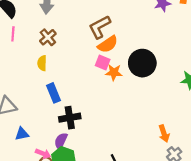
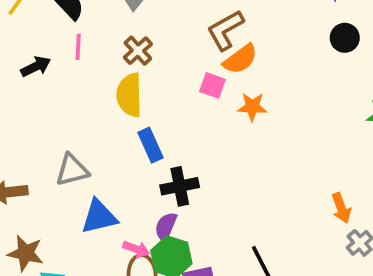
pink square: (103, 62) -> (212, 85), moved
yellow semicircle: (42, 63) -> (129, 95), size x1.6
black circle: (142, 63) -> (345, 38), moved, size x0.6
blue triangle: (22, 134) -> (99, 217), size x1.5

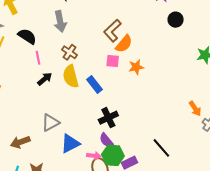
black arrow: (36, 67) -> (45, 79), moved
blue rectangle: (151, 145) -> (94, 84), moved
purple semicircle: (166, 227) -> (106, 140), turned -49

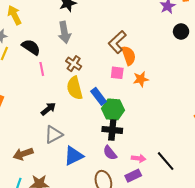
orange semicircle: (124, 44) -> (129, 56), turned -60
black arrow: (45, 79) -> (48, 109), moved
black cross: (108, 118) -> (112, 130), turned 30
green hexagon: (113, 155) -> (113, 109), moved
pink arrow: (94, 156) -> (139, 158), moved

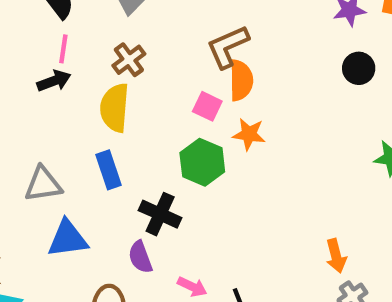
blue rectangle: (99, 96) -> (109, 170), moved
black arrow: (48, 109) -> (54, 81), moved
green hexagon: (113, 109) -> (202, 162), moved

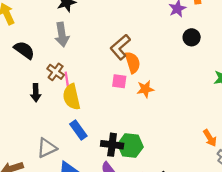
pink line: (63, 49) -> (67, 79), moved
brown cross: (129, 60) -> (56, 72), moved
black arrow: (54, 81) -> (36, 93), turned 126
green hexagon: (202, 162) -> (130, 146), moved

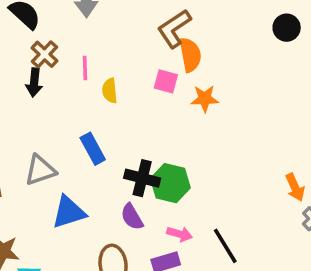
brown cross: (56, 72) -> (44, 54), moved
yellow semicircle: (71, 97) -> (110, 91), moved, size x0.6

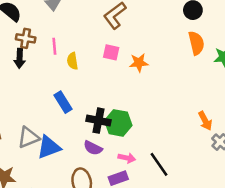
brown cross: (44, 54) -> (26, 38), turned -30
orange semicircle: (190, 55) -> (196, 43), moved
gray triangle: (40, 170) -> (29, 137), moved
purple semicircle: (132, 217) -> (93, 148), turned -30

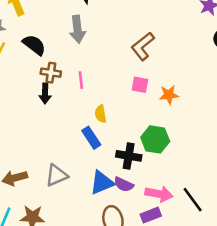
yellow semicircle: (72, 61) -> (101, 114), moved
green hexagon: (118, 123) -> (155, 139), moved
blue triangle: (49, 147) -> (102, 183), moved
pink arrow: (127, 158) -> (159, 194), size x1.5

